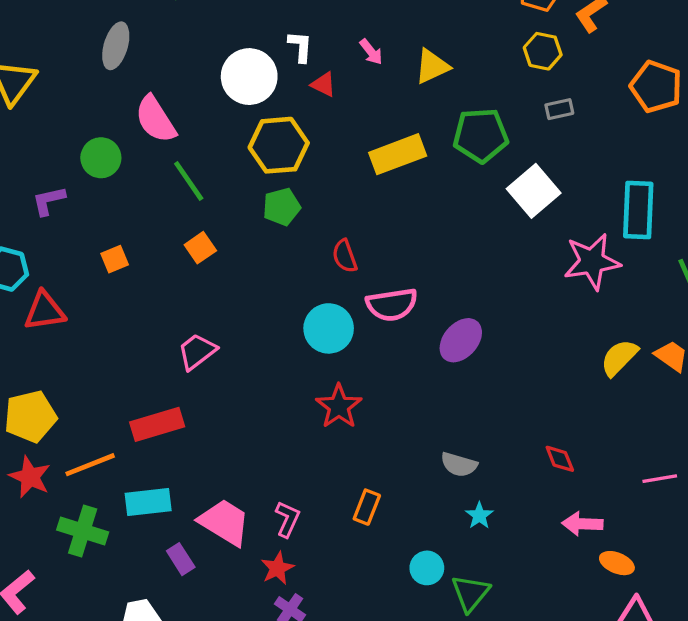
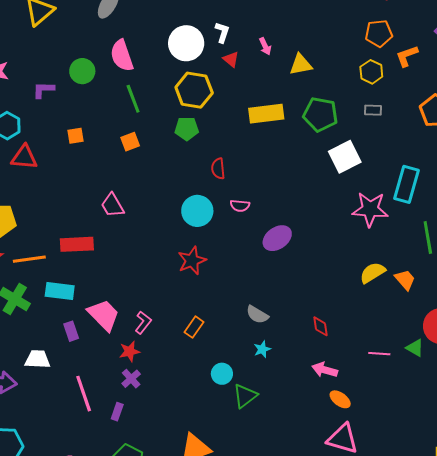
pink semicircle: (392, 305) -> (240, 206), size x0.6
pink trapezoid: (197, 352) -> (112, 205), turned -96

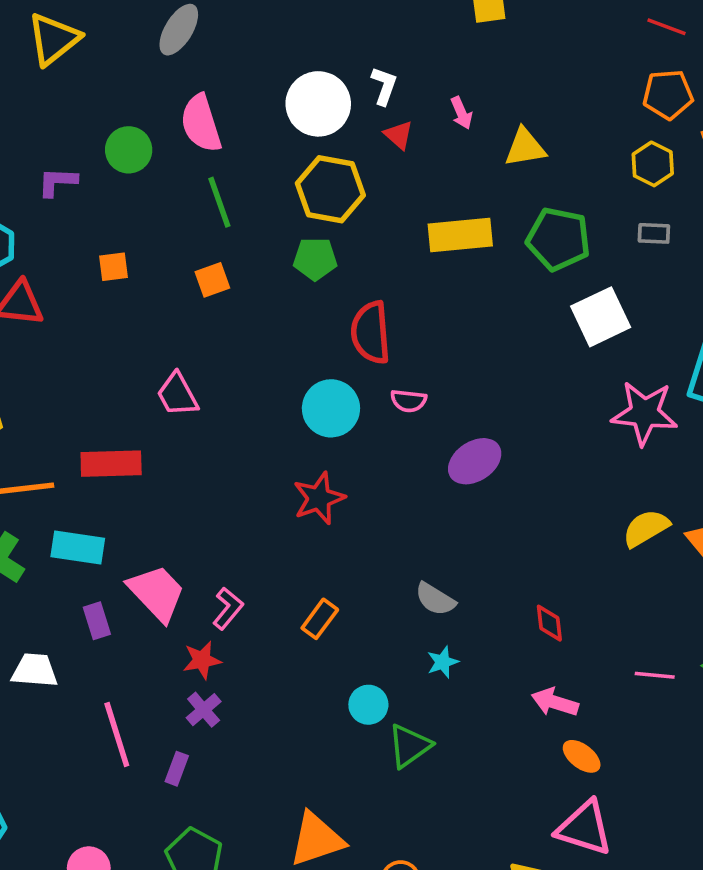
red semicircle: (218, 169) -> (371, 333), size x1.6

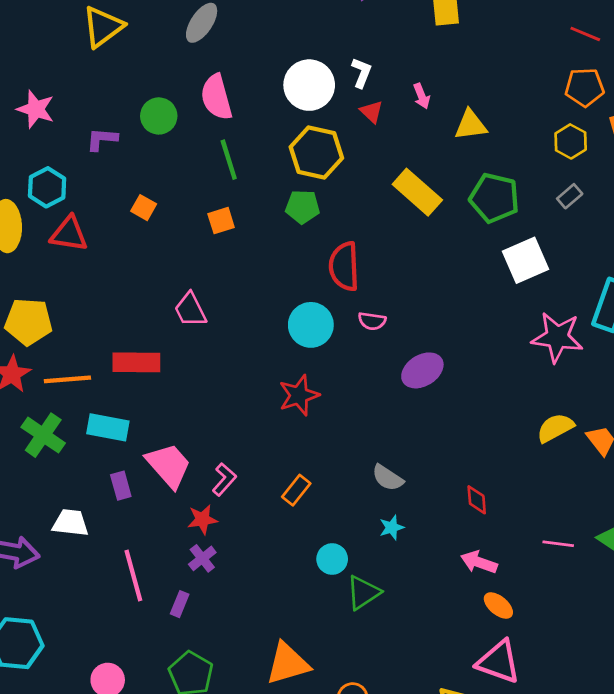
gray rectangle: (654, 233) -> (570, 196), turned -45
yellow rectangle: (460, 235) -> (417, 192), turned 45
orange square: (113, 267) -> (144, 208), turned 35

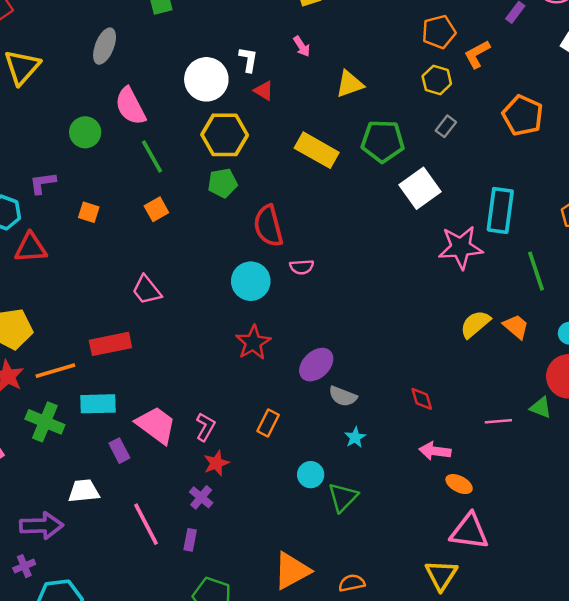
pink arrow: (422, 96) -> (302, 46), moved
purple L-shape: (102, 139) -> (43, 183), moved
purple ellipse: (422, 370) -> (316, 365), moved
red star: (202, 519) -> (216, 463), moved

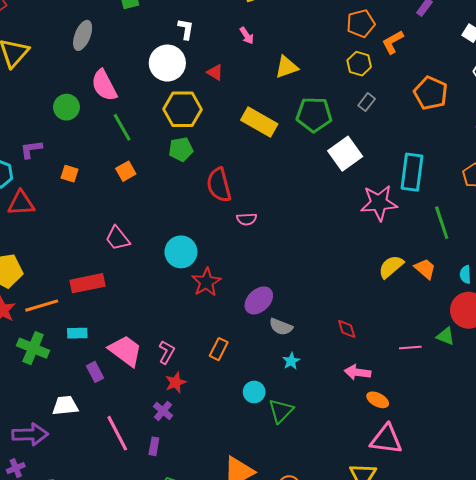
white L-shape: (248, 59) -> (186, 29), moved
cyan circle: (251, 281) -> (181, 252), moved
cyan rectangle: (98, 404) -> (77, 333), size x0.7

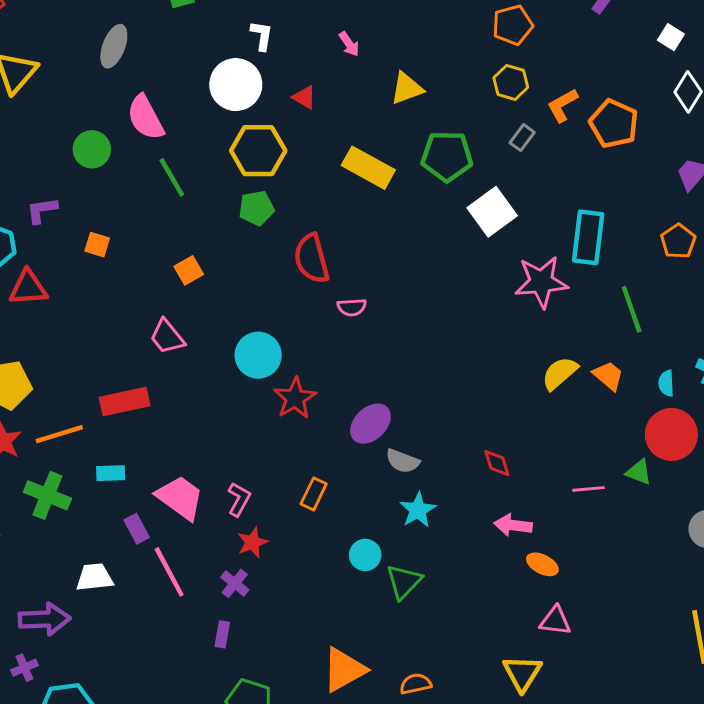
orange L-shape: (393, 42) -> (562, 105), moved
orange square: (126, 171) -> (189, 270), moved
cyan star: (291, 361) -> (418, 510), size x1.4
pink line: (117, 433) -> (169, 572), moved
pink triangle: (386, 439) -> (555, 621), size x0.7

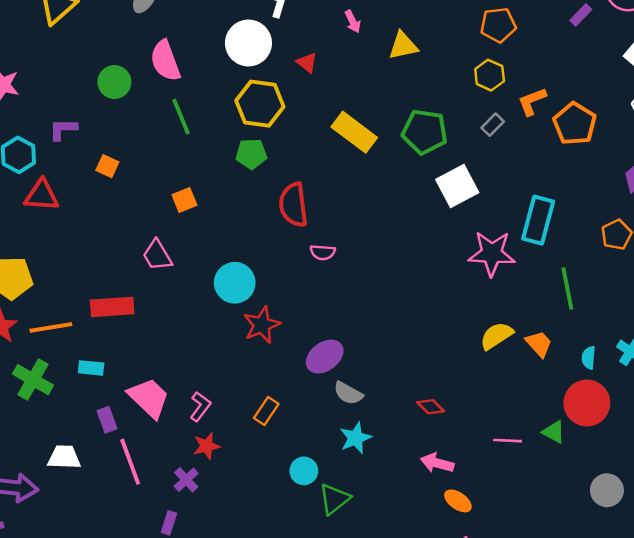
yellow triangle: (407, 88) -> (403, 46), moved
red diamond: (497, 463) -> (431, 407), turned -36

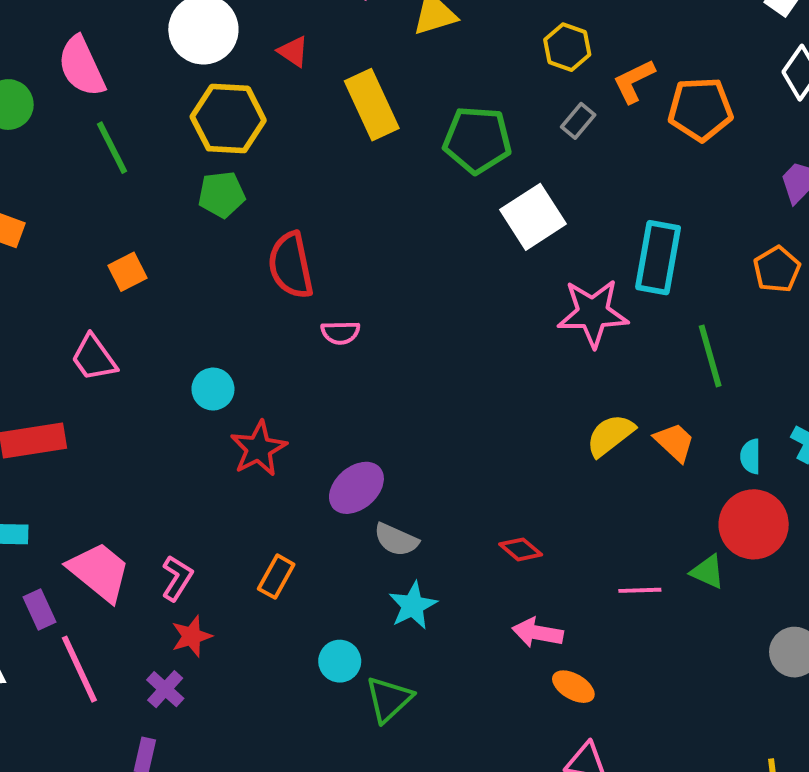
orange pentagon: (575, 124) -> (700, 109), turned -30
yellow rectangle: (354, 132) -> (372, 105), moved, turned 33
cyan circle: (235, 283) -> (213, 389), size x0.7

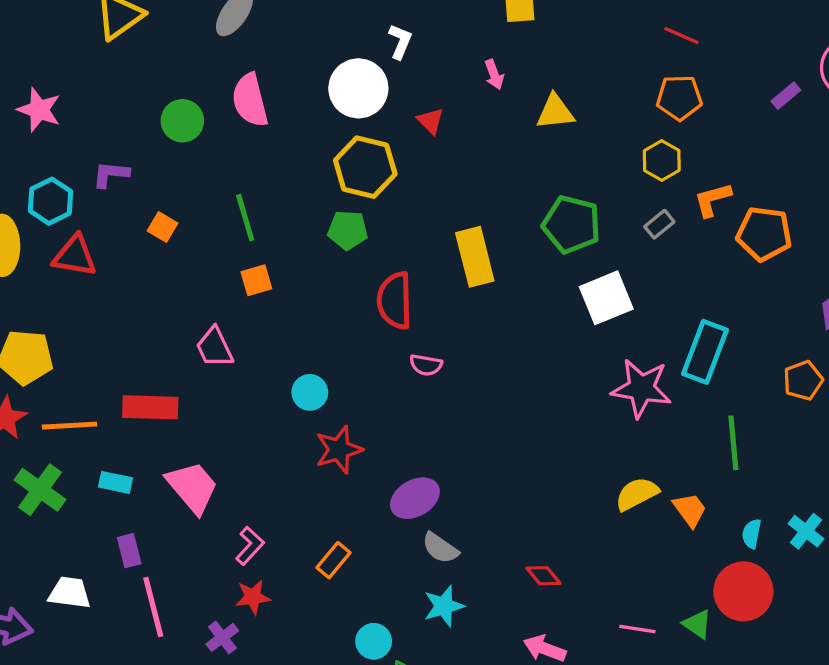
yellow rectangle: (372, 105) -> (475, 257), moved
green line: (112, 148) -> (245, 218), moved
pink trapezoid: (99, 572) -> (192, 487), moved

